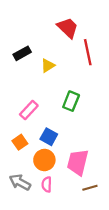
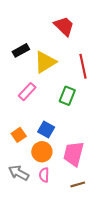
red line: (88, 52) -> (83, 66), moved
yellow triangle: (48, 66) -> (45, 62), size x1.6
pink rectangle: (29, 110) -> (27, 92), moved
brown line: (90, 188) -> (78, 184), moved

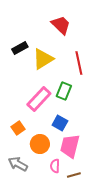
pink rectangle: (27, 92) -> (39, 99), moved, size x1.4
blue square: (46, 130) -> (60, 123), moved
pink semicircle: (44, 175) -> (55, 166), moved

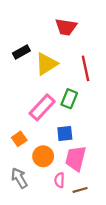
red trapezoid: (61, 25) -> (66, 27), turned 145
blue square: (60, 123) -> (65, 133), turned -35
gray arrow: (18, 164) -> (19, 178), turned 30

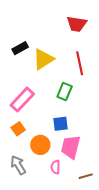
red trapezoid: (66, 27) -> (77, 24), moved
pink rectangle: (42, 107) -> (22, 100), moved
brown line: (80, 190) -> (86, 176), moved

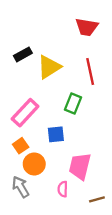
blue square: (61, 124) -> (56, 134), moved
orange circle: (40, 145) -> (34, 164), moved

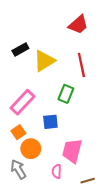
red trapezoid: (87, 27) -> (78, 25), turned -50

